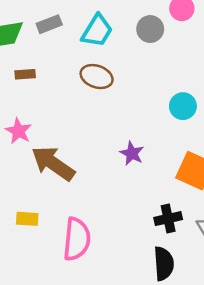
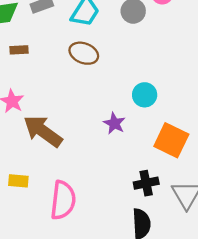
cyan circle: (183, 106) -> (145, 95), moved

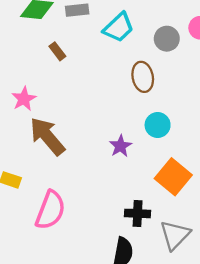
brown rectangle: (19, 50) -> (57, 51), moved, turned 42
brown ellipse: (84, 53) -> (143, 77), moved, turned 44

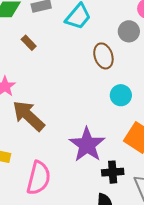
gray circle: (167, 39) -> (129, 31), moved
purple star: (120, 146) -> (87, 145), moved, size x1.8

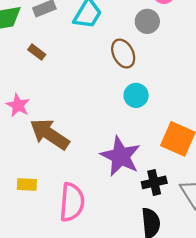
cyan circle: (121, 95) -> (136, 95), moved

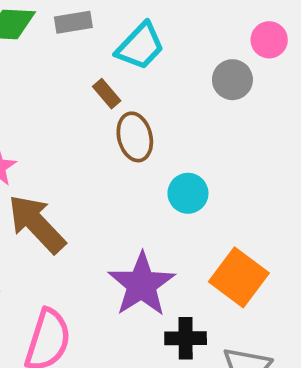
brown rectangle: (37, 52) -> (107, 94), moved
brown ellipse: (123, 54) -> (135, 137), moved

